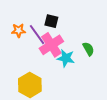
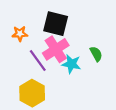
black square: (51, 21) -> (56, 24), size x1.6
purple line: (37, 35) -> (38, 61), moved

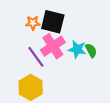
orange star: (20, 34) -> (33, 23), moved
cyan star: (71, 64) -> (77, 49), moved

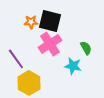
cyan star: (77, 49) -> (73, 66), moved
purple line: (36, 57) -> (16, 59), moved

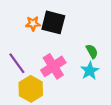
pink cross: (50, 44) -> (53, 66), moved
cyan star: (73, 66) -> (90, 71), moved, turned 30

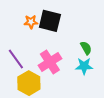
cyan star: (90, 71) -> (84, 66), turned 30

